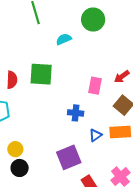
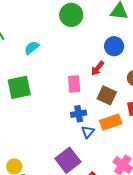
green circle: (93, 20) -> (71, 15), moved
blue cross: (76, 113) -> (79, 114), moved

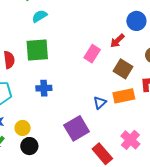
cyan semicircle: (32, 48) -> (39, 16), moved
pink rectangle: (74, 84) -> (92, 54), turned 30
blue cross: (79, 114) -> (44, 88), moved

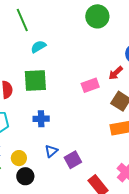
pink rectangle: (92, 54) -> (90, 85), turned 36
blue triangle: (100, 103) -> (51, 151), moved
purple square: (77, 128) -> (73, 160), size x0.7

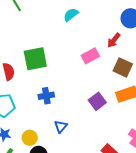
cyan semicircle: (38, 47) -> (71, 15), moved
purple square: (73, 160) -> (97, 101), moved

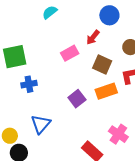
blue cross: (46, 96) -> (29, 84), moved
blue triangle: (61, 126) -> (41, 124), size x1.5

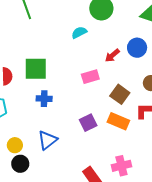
red arrow: (93, 37) -> (112, 56), moved
orange rectangle: (106, 91) -> (118, 121), turned 30
pink cross: (118, 134) -> (121, 166), turned 30

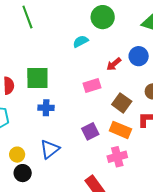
pink cross: (121, 166) -> (117, 157), moved

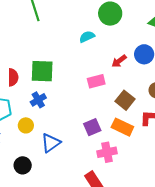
blue cross: (46, 108) -> (38, 100), moved, turned -35
yellow circle: (17, 155) -> (26, 125), moved
pink cross: (117, 157) -> (107, 152), moved

